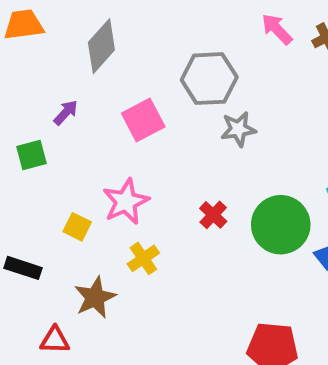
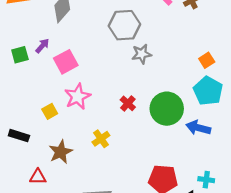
pink square: (143, 120) -> (66, 62), moved
green square: (32, 155) -> (20, 55), moved
yellow square: (77, 227) -> (50, 111), turned 35
yellow cross: (143, 258) -> (101, 139), moved

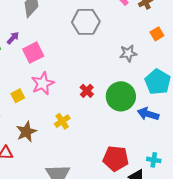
gray star: (142, 54) -> (128, 53), moved
orange square: (207, 60) -> (157, 34), moved

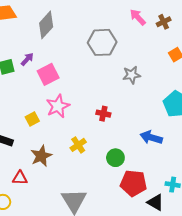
gray star: (128, 53) -> (132, 75), moved
red cross: (87, 91) -> (103, 114), turned -32
green circle: (121, 96) -> (115, 158), moved, size x0.6
blue arrow: (148, 114) -> (151, 138), moved

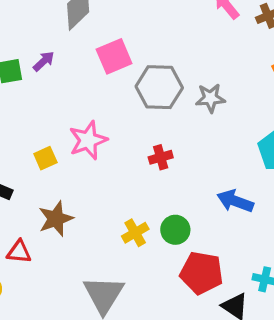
gray hexagon: (102, 42) -> (159, 87), moved
pink square: (48, 74) -> (114, 56), moved
red cross: (103, 114) -> (161, 157), turned -32
yellow cross: (78, 145) -> (135, 233), moved

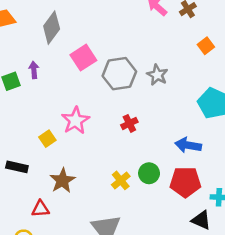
purple arrow: (44, 61) -> (34, 70), turned -42
gray star: (210, 98) -> (157, 75), turned -30
red pentagon: (202, 273) -> (185, 182), moved

